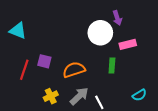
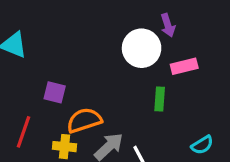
red line: (24, 70) -> (24, 132), moved
orange semicircle: (74, 70) -> (84, 120), moved
yellow cross: (51, 96) -> (64, 147), turned 32

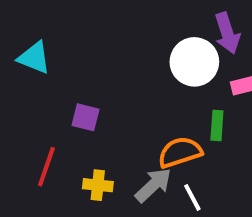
purple arrow: (168, 25) -> (227, 33), size x1.4
orange semicircle: (84, 120) -> (180, 152), moved

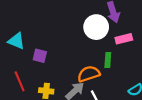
cyan triangle: (34, 58) -> (16, 41), moved
red line: (46, 167) -> (20, 81), turned -42

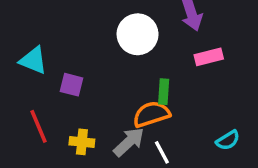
white circle: (96, 27) -> (138, 34), moved
green rectangle: (108, 60) -> (164, 92), moved

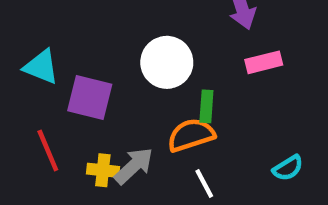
white circle: (138, 34) -> (167, 62), moved
purple square: (72, 85) -> (90, 98), size x1.5
gray arrow: (129, 142) -> (134, 166), moved

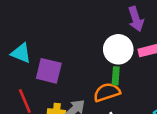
white circle: (167, 62) -> (118, 49), moved

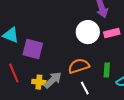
green rectangle: (116, 76) -> (107, 70), moved

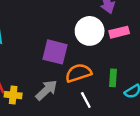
purple square: (33, 49) -> (55, 52), moved
yellow cross: (39, 82) -> (13, 95), moved

